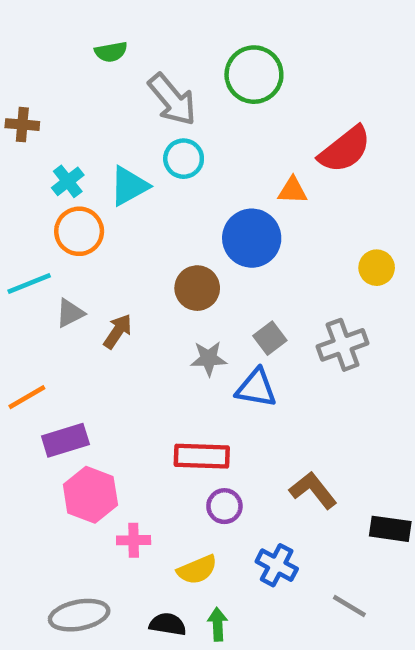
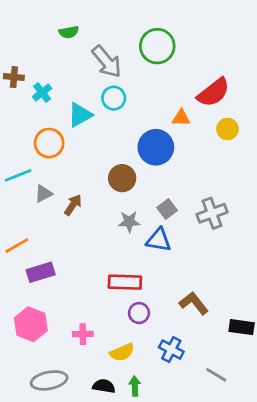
cyan cross: (68, 181) -> (42, 92), moved
yellow circle: (377, 268) -> (227, 129), moved
pink hexagon: (90, 495) -> (31, 324), moved

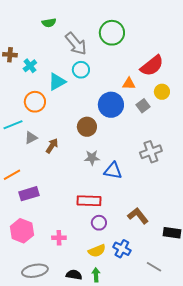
gray square: (167, 209) -> (143, 106), moved
yellow semicircle: (122, 352) -> (97, 251), moved

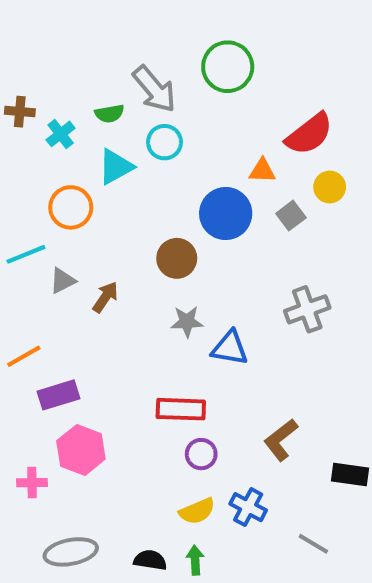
green semicircle: (49, 23) -> (109, 114), moved
brown L-shape: (138, 216) -> (281, 440), turned -90
pink hexagon: (22, 231) -> (81, 450), moved
pink cross: (59, 238) -> (32, 483), moved

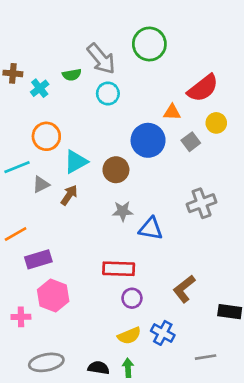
cyan triangle: (116, 167) -> (76, 162), moved
gray line: (313, 544) -> (206, 357), turned -40

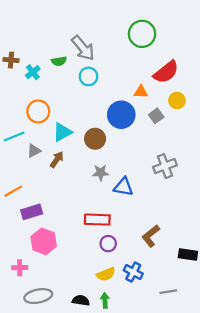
green circle: (149, 44) -> (142, 34), moved
pink cross: (21, 317) -> (20, 268), moved

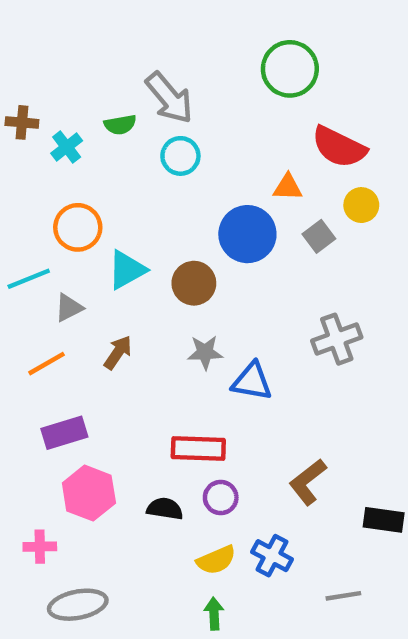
red semicircle: (166, 72) -> (339, 147), turned 64
brown arrow: (57, 159) -> (118, 352), moved
orange line: (13, 191) -> (47, 364), moved
black semicircle: (81, 300) -> (165, 509), moved

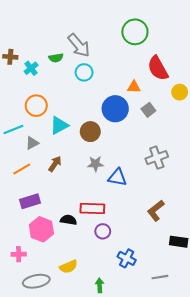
red semicircle: (339, 147) -> (158, 68), turned 35
yellow circle: (361, 205) -> (180, 92), moved
brown L-shape: (308, 482) -> (156, 211), moved
black semicircle: (165, 509) -> (68, 220), moved
yellow semicircle: (216, 560) -> (68, 267), moved

